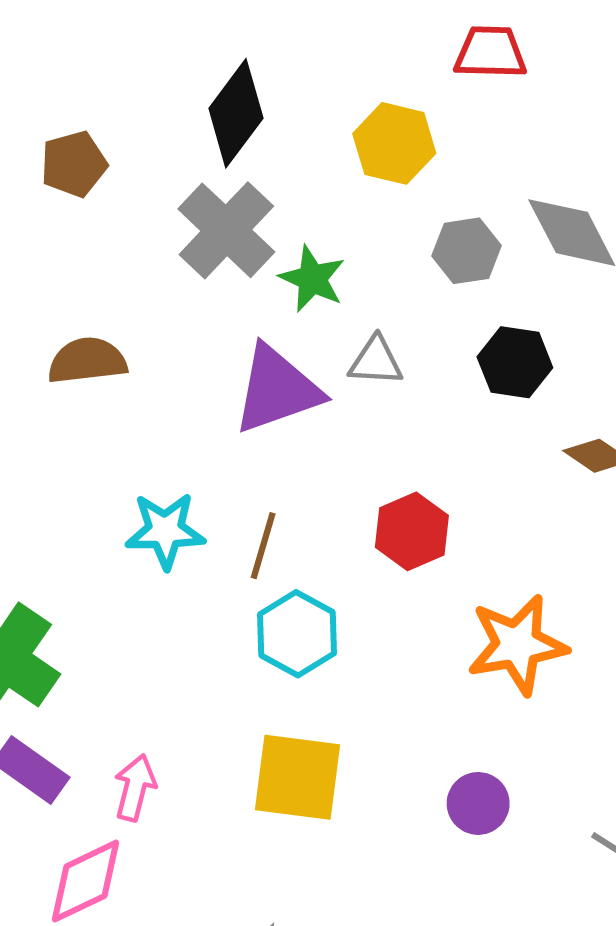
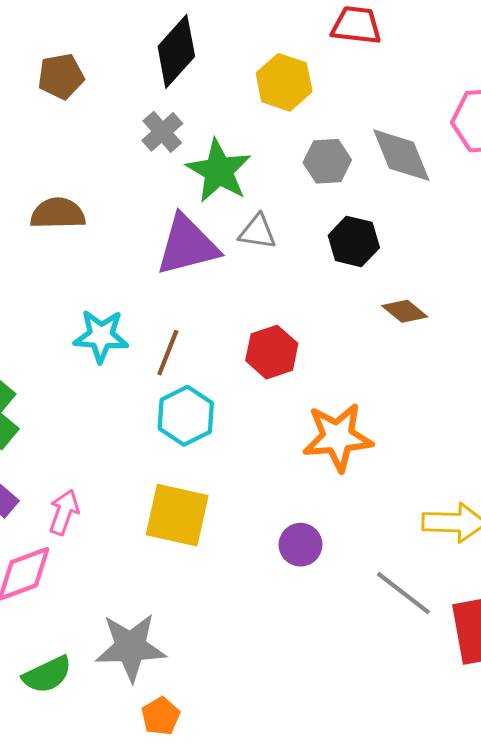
gray cross: (226, 230) -> (162, 132), size x0.6
green star: (312, 279) -> (219, 171), size x1.4

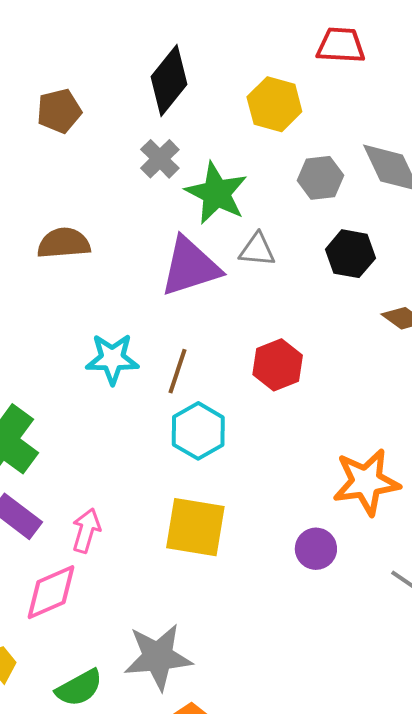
orange star: (338, 437) -> (366, 482), moved

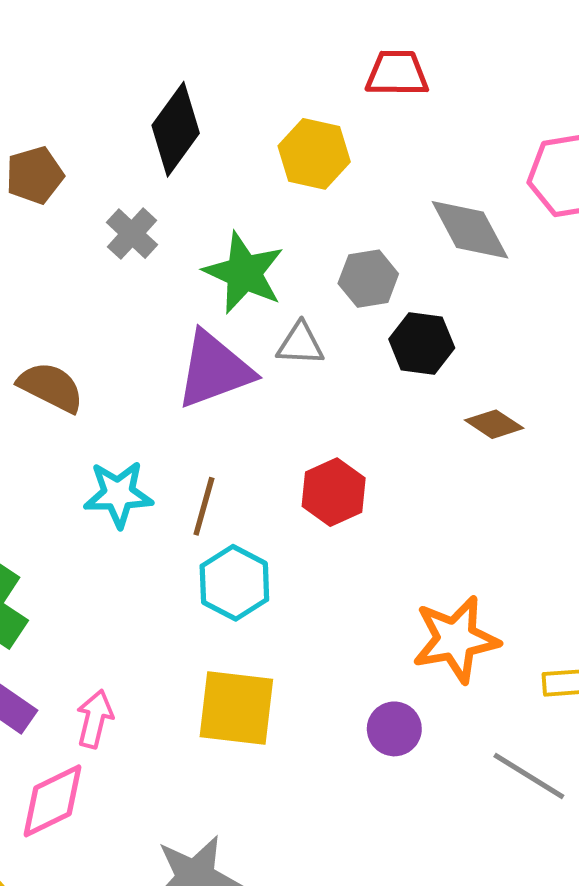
gray cross: (160, 159) -> (132, 234), moved
gray hexagon: (320, 178) -> (368, 279), moved
brown semicircle: (64, 243) -> (51, 387), moved, turned 34

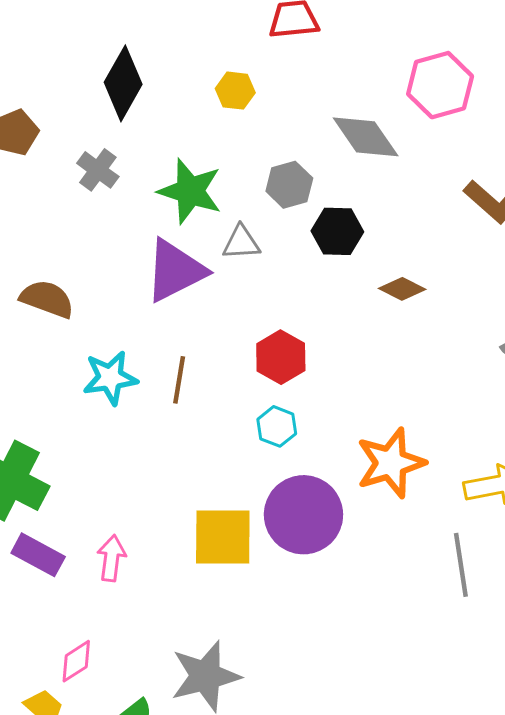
yellow hexagon: (314, 154) -> (235, 91), size x0.7
cyan hexagon: (234, 583) -> (277, 426), moved, size x0.7
purple circle: (394, 729) -> (303, 515), moved, size x1.8
gray line: (529, 776) -> (461, 565), turned 56
pink diamond: (52, 801) -> (76, 661), moved, size x0.7

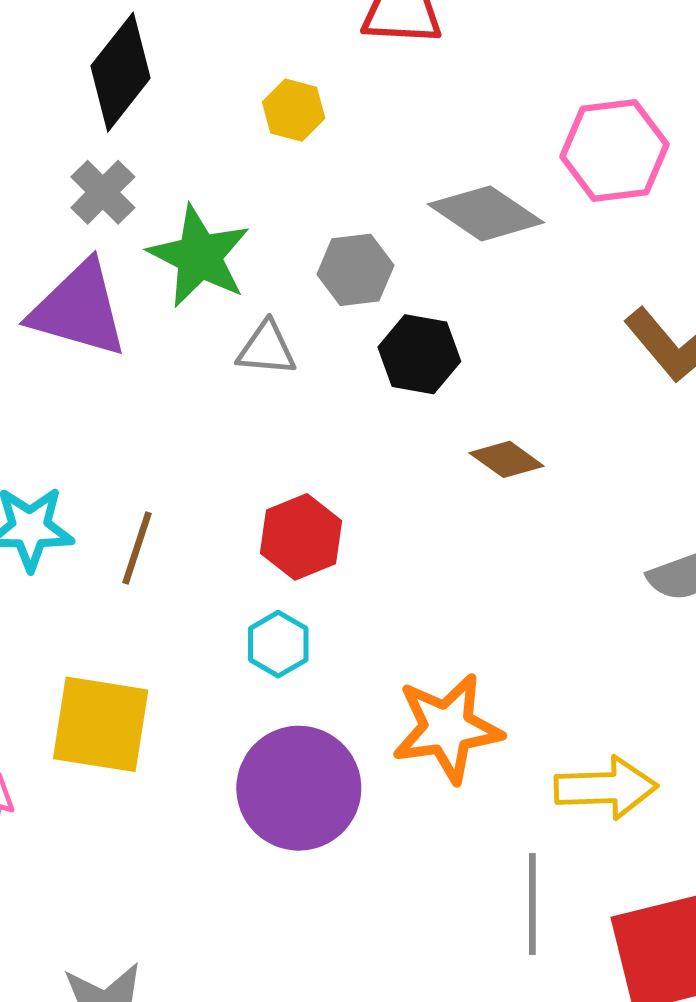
gray diamond: (366, 137) -> (486, 213), turned -30
gray cross: (98, 170) -> (103, 192), moved
purple triangle: (175, 271) -> (79, 309), moved, turned 34
yellow square: (223, 537) -> (101, 724), moved

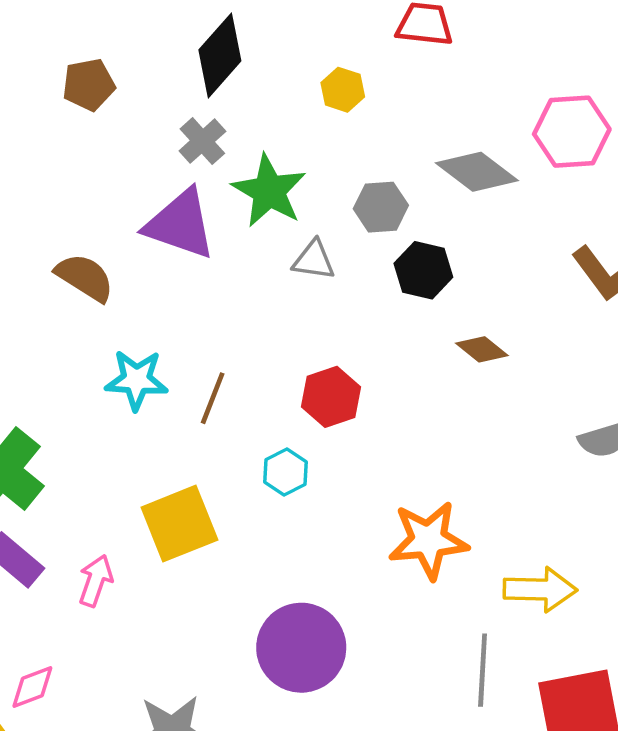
cyan hexagon: (278, 644) -> (286, 472), moved
yellow square: (101, 724) -> (179, 524), turned -34
purple circle: (299, 788) -> (301, 648), moved

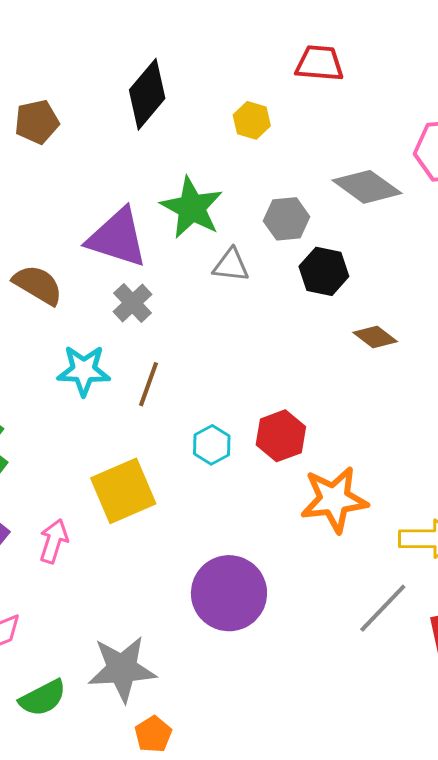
gray cross: (202, 141) -> (133, 303), moved
red hexagon: (331, 397) -> (281, 436), moved
gray line: (483, 670) -> (383, 608), turned 42

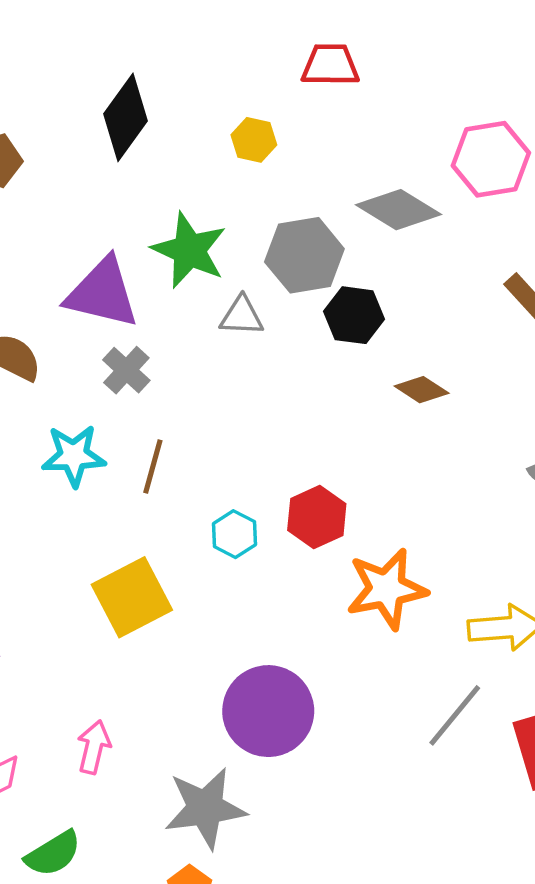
gray hexagon: (287, 219) -> (304, 255), size x1.4
pink arrow: (54, 541) -> (94, 747), moved
gray star: (122, 669) -> (205, 808), moved

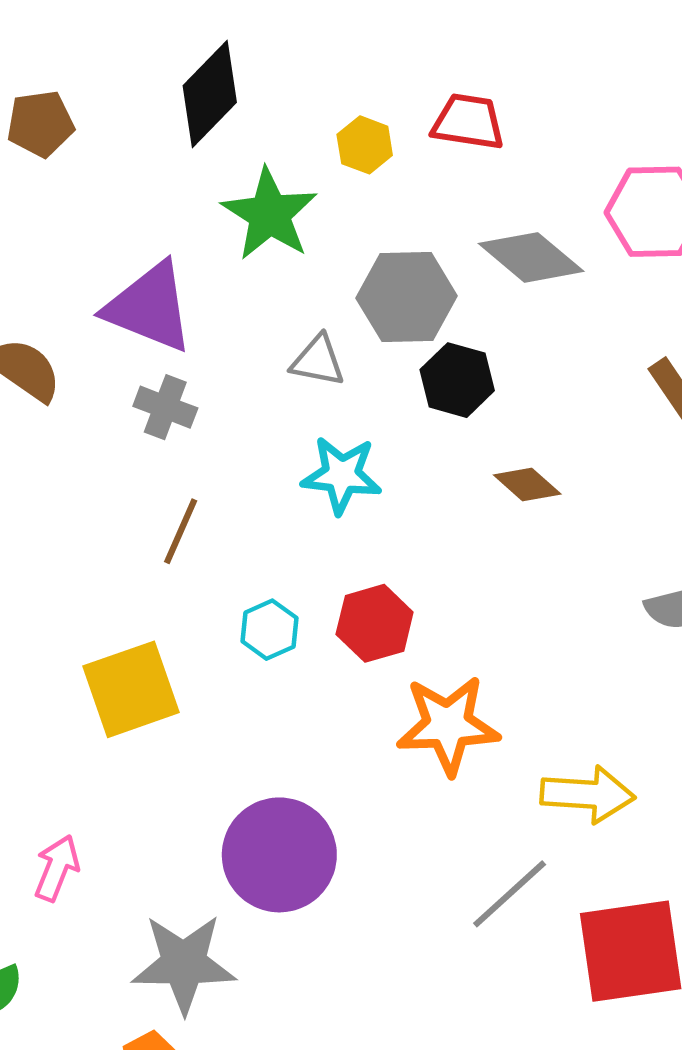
red trapezoid: (330, 65) -> (468, 122), moved
green star: (189, 250) -> (269, 214), moved
gray cross: (126, 370) -> (165, 407), turned -30
cyan star: (74, 456) -> (342, 475), moved

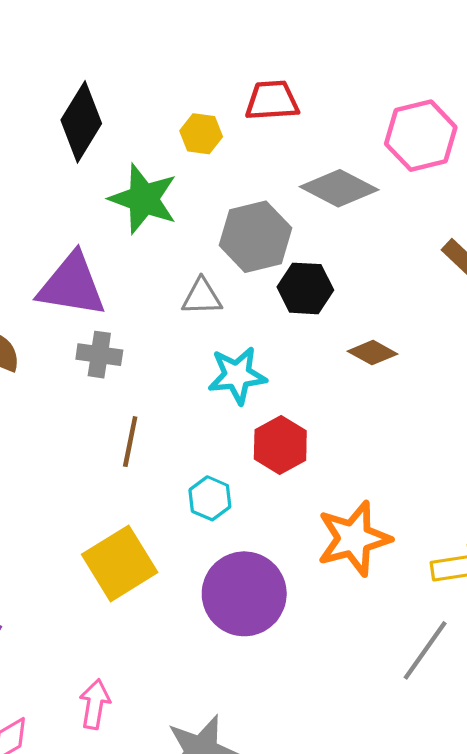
red hexagon: (375, 623) -> (280, 445), moved
purple circle: (279, 855) -> (244, 594), moved

